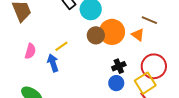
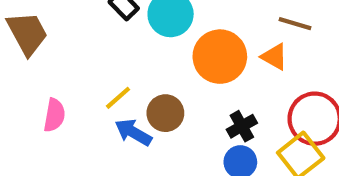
brown circle: (96, 35) -> (165, 113), moved
blue arrow: (53, 63) -> (133, 132), moved, turned -36

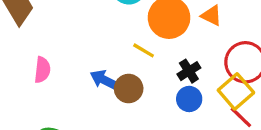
yellow line: (118, 98) -> (144, 50), moved, turned 75
brown circle: (165, 113) -> (129, 89), moved

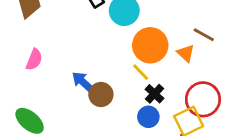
yellow line: (144, 50) -> (141, 72), moved
black cross: (189, 71) -> (155, 94), turned -30

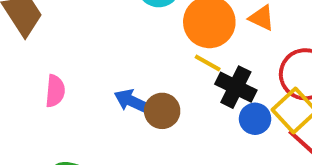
black cross: (155, 94) -> (236, 87), size x1.4
blue circle: (148, 117) -> (255, 119), moved

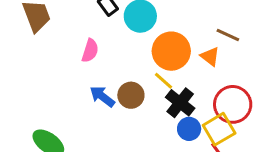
pink semicircle: (55, 91) -> (90, 51), moved
brown circle: (162, 111) -> (131, 95), moved

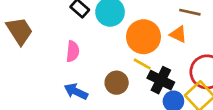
blue arrow: (102, 96) -> (76, 91), moved

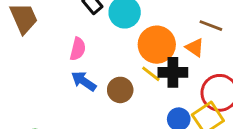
black cross: (161, 80) -> (173, 72), moved, turned -35
blue arrow: (76, 91) -> (84, 81), moved

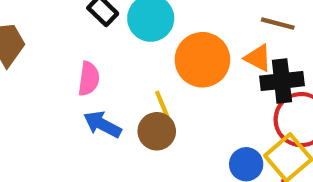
black cross: (173, 72) -> (282, 81), moved
yellow line: (151, 74) -> (162, 105), moved, turned 36

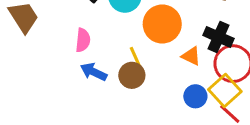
orange triangle: (258, 58) -> (191, 56), moved
black cross: (282, 81) -> (219, 37), turned 32

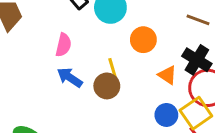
orange circle: (162, 24) -> (143, 40), size x0.7

